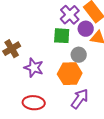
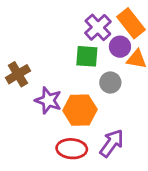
orange hexagon: (70, 74) -> (80, 110), moved
red ellipse: (34, 103) -> (72, 149), moved

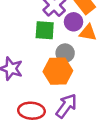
orange hexagon: (80, 110) -> (58, 71), moved

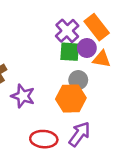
green square: (45, 30) -> (70, 52), moved

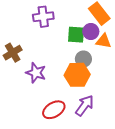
purple cross: (67, 31) -> (43, 17), moved, turned 36
red ellipse: (44, 139) -> (54, 110), turned -35

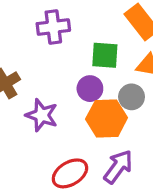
purple circle: (91, 32) -> (90, 89), moved
gray circle: (83, 59) -> (132, 97), moved

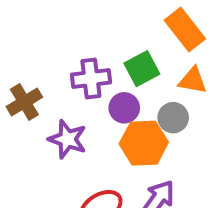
purple cross: (53, 27) -> (91, 78), moved
green square: (105, 55) -> (142, 69), turned -32

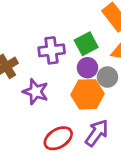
purple circle: (124, 108) -> (87, 68), moved

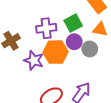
orange hexagon: (87, 94) -> (56, 52), moved

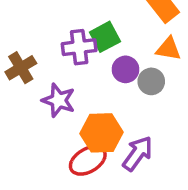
green square: (73, 23) -> (105, 37), moved
orange hexagon: (56, 52) -> (101, 133), moved

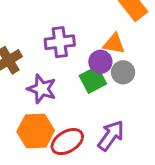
green square: (105, 37) -> (93, 80), moved
orange triangle: (168, 49) -> (114, 44), moved
orange hexagon: (101, 133) -> (36, 131), moved

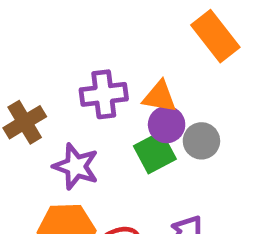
orange triangle: (114, 44) -> (160, 97), moved

